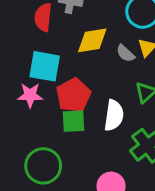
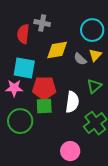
red pentagon: (73, 95) -> (44, 88), turned 30
green circle: (43, 166) -> (20, 121), moved

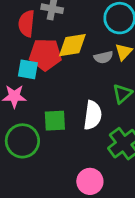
gray semicircle: (80, 59) -> (103, 57), turned -56
cyan square: (24, 68) -> (28, 69), size x0.7
red pentagon: (44, 88) -> (45, 55), moved

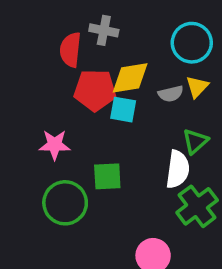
cyan square: (28, 69) -> (123, 110), moved
white semicircle: (93, 115) -> (178, 169), moved

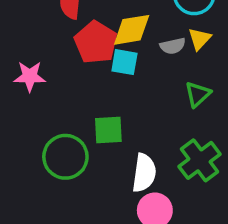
red pentagon: (95, 90) -> (96, 42), turned 30
pink star: (55, 145) -> (30, 76), moved
white semicircle: (178, 169) -> (144, 173), moved

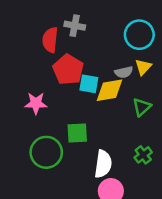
yellow diamond: (132, 30) -> (110, 90), moved
pink star: (30, 76) -> (36, 103), moved
green cross: (200, 160) -> (143, 155), size x0.6

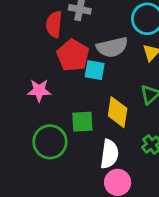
gray semicircle: (124, 72) -> (112, 47), moved, size x1.6
yellow diamond: (110, 90) -> (118, 112), moved, turned -72

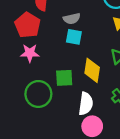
gray semicircle: (112, 47) -> (72, 19), moved, size x0.7
red pentagon: (73, 55) -> (28, 25), moved

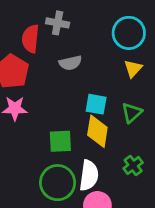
cyan square: (74, 37) -> (96, 104), moved
green circle: (38, 94) -> (58, 183), moved

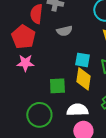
white semicircle: (89, 175) -> (77, 110), turned -100
green circle: (58, 183) -> (39, 115), moved

